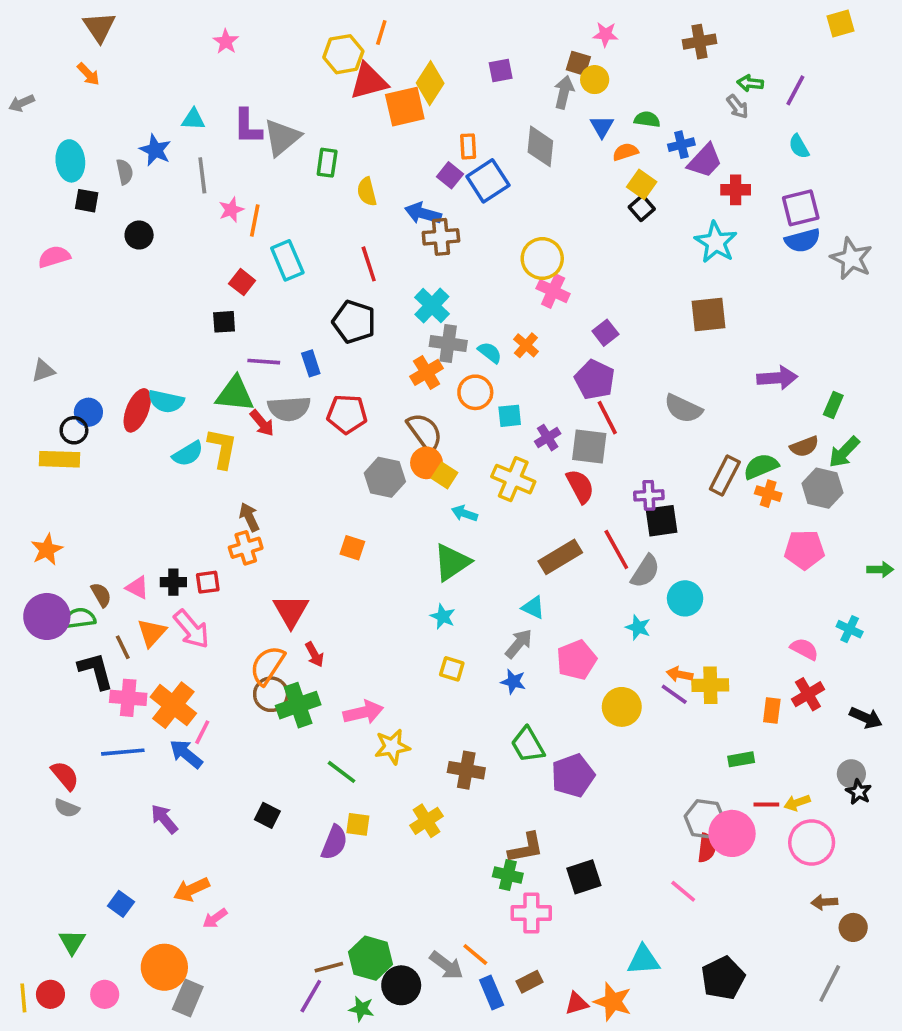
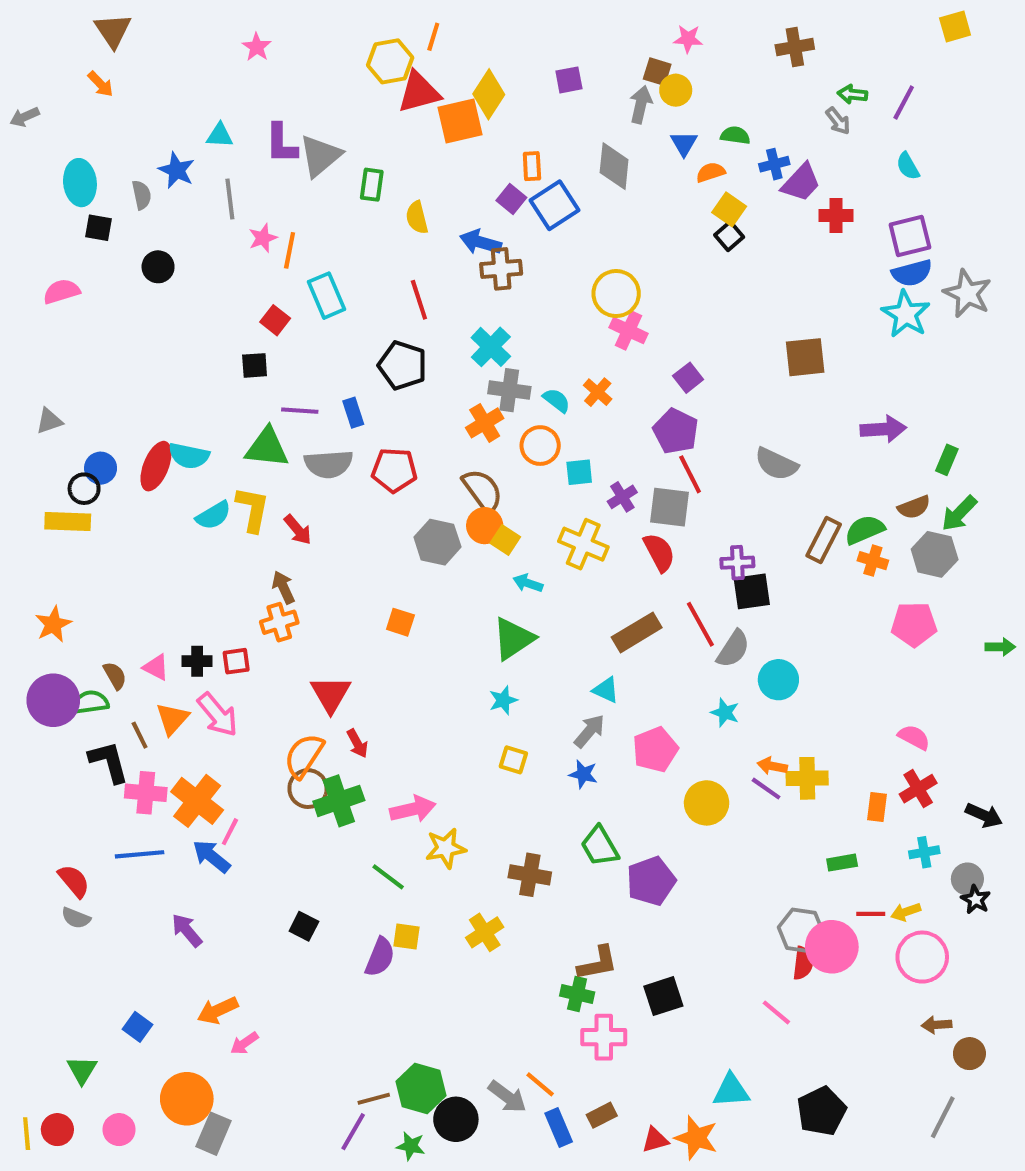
cyan star: (716, 242) -> (906, 314), moved
red arrow: (262, 423) -> (298, 530), moved
cyan star: (443, 616) -> (503, 700), turned 30
cyan cross: (850, 629) -> (924, 852), moved, turned -35

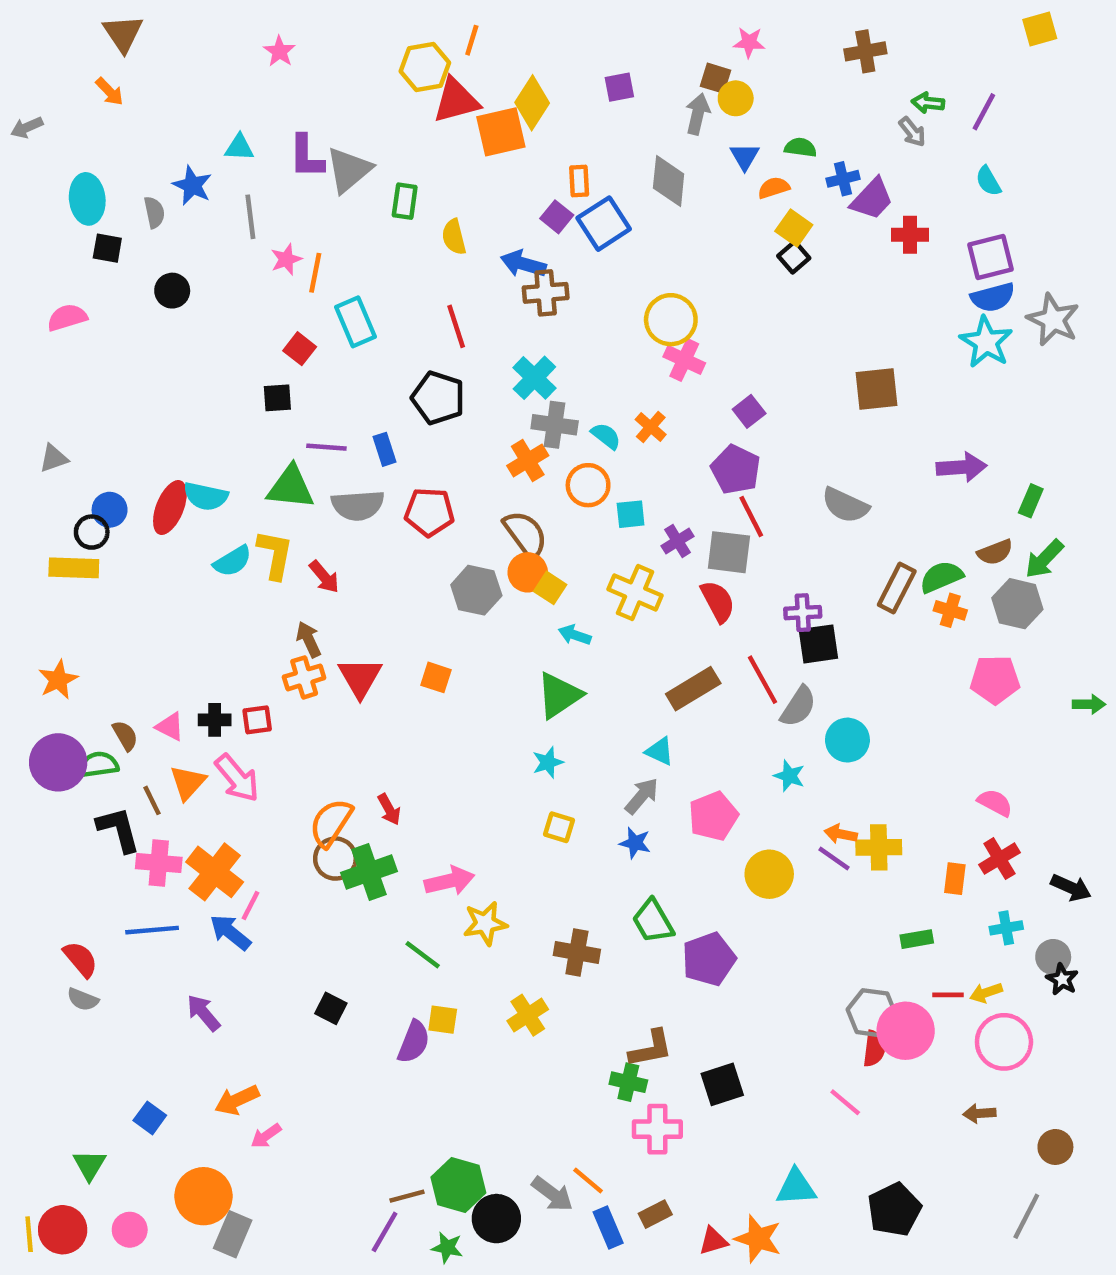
red triangle: (331, 694) -> (360, 677), moved
brown arrow: (937, 1025) -> (979, 1113), moved
red circle: (57, 1130) -> (63, 1230), size x1.4

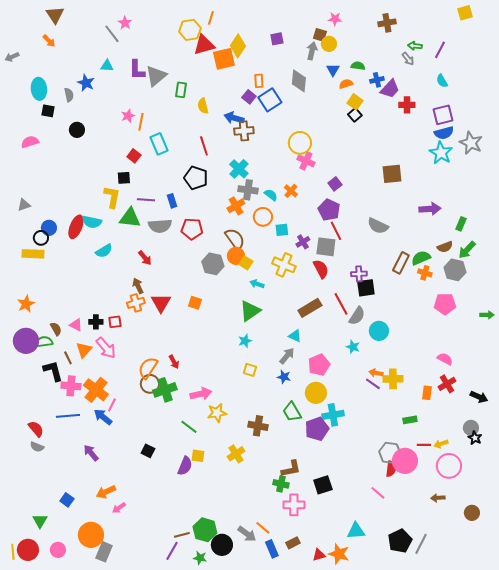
gray line: (250, 217) -> (112, 34), moved, turned -30
yellow L-shape: (275, 554) -> (112, 197), moved
yellow circle: (769, 874) -> (316, 393), moved
cyan cross: (1006, 928) -> (333, 415), moved, size x1.5
gray line: (1026, 1216) -> (421, 544), moved

